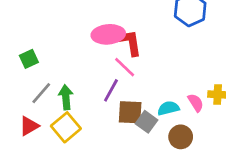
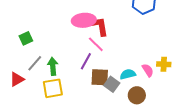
red triangle: (29, 126) -> (17, 79), moved
yellow square: (66, 127) -> (53, 88), turned 30

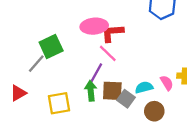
red L-shape: (100, 26) -> (112, 33), turned -85
green square: (26, 38) -> (51, 47), moved, size x1.5
gray line: (35, 63) -> (36, 64), moved
green arrow: (53, 66) -> (91, 91), moved

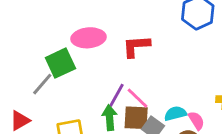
pink ellipse: (94, 26) -> (88, 38), moved
pink line: (108, 53) -> (138, 98), moved
pink semicircle: (167, 83) -> (196, 121), moved

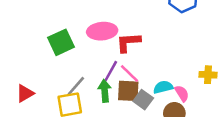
pink ellipse: (88, 38) -> (102, 31), moved
red L-shape: (136, 46) -> (128, 42), moved
gray line: (42, 84) -> (76, 86), moved

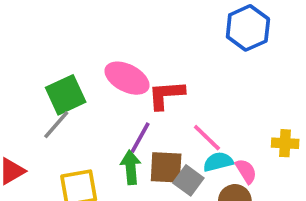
pink ellipse: (102, 31) -> (127, 78), turned 32
pink line: (130, 73) -> (207, 138), moved
gray line: (76, 86) -> (56, 125), moved

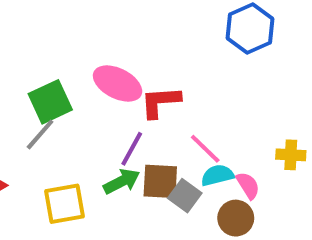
green arrow: (131, 167) -> (122, 181), turned 68

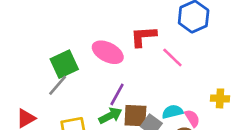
red L-shape: (160, 102) -> (143, 36), moved
pink line: (205, 149) -> (172, 58), moved

